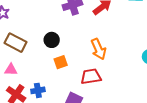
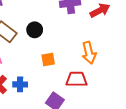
black circle: (52, 40) -> (35, 30), moved

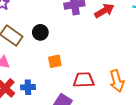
orange arrow: (89, 53) -> (117, 81), moved

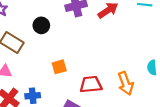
black circle: (40, 32) -> (41, 25), moved

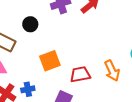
orange square: (59, 67) -> (50, 61), size x1.5

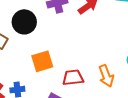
black circle: (30, 24) -> (24, 22), size x1.5

